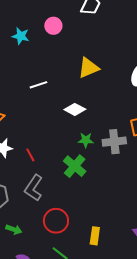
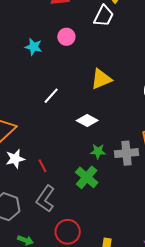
white line: (38, 85) -> (51, 96), turned -30

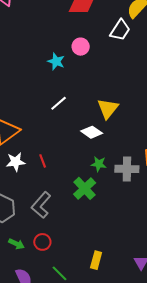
cyan star: (34, 47) -> (56, 61), moved
yellow triangle: (101, 79) -> (108, 109), moved, turned -35
red line: (42, 166) -> (43, 161), moved
red circle: (68, 232) -> (42, 242), moved, size x0.7

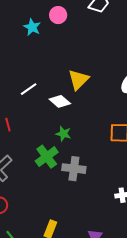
white line: (59, 103) -> (29, 89), moved
gray cross: (127, 169) -> (74, 169), moved

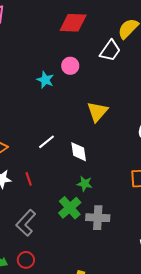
yellow triangle: (78, 80) -> (97, 112), moved
white diamond: (60, 101) -> (79, 152), turned 45

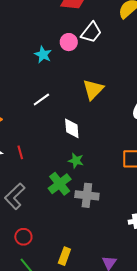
white trapezoid: (110, 51) -> (91, 32), moved
white line: (47, 142) -> (41, 100), moved
red circle: (26, 260) -> (23, 237), moved

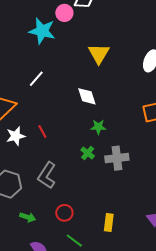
cyan star: (43, 55) -> (42, 31), size x1.5
white line: (41, 100) -> (36, 79), moved
green cross: (60, 184) -> (88, 153), size x0.6

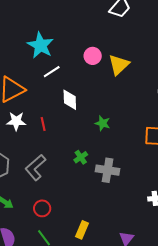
pink circle: (64, 13) -> (93, 56), moved
cyan star: (42, 31) -> (40, 45), moved
white diamond: (87, 96) -> (70, 100), moved
green star: (98, 127) -> (103, 123), moved

